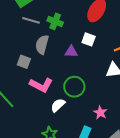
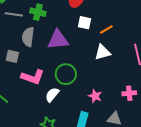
white square: (89, 39) -> (85, 23), moved
purple triangle: (71, 52) -> (58, 40), size x1.6

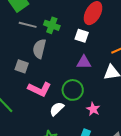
white square: (85, 23) -> (82, 36), moved
purple triangle: (58, 40) -> (84, 62), moved, size x0.7
pink star: (95, 96) -> (93, 109), moved

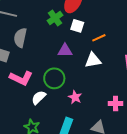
green cross: (52, 25) -> (55, 18), moved, turned 35
white square: (82, 36) -> (77, 26), moved

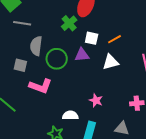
white square: (77, 26) -> (92, 38), moved
green circle: (54, 78) -> (57, 59), moved
white semicircle: (39, 98) -> (70, 115), moved, turned 49

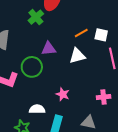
white square: (92, 38) -> (101, 35), moved
green circle: (57, 59) -> (32, 67), moved

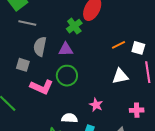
purple triangle: (49, 49) -> (66, 49), moved
white triangle: (77, 56) -> (120, 76), moved

